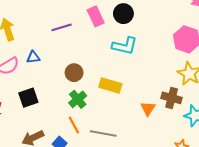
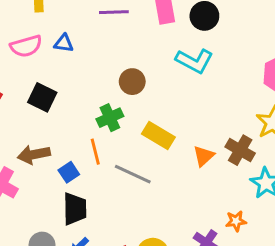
brown circle: (74, 73) -> (132, 82), moved
yellow rectangle: (110, 85) -> (158, 136), moved
black square: (28, 98) -> (42, 97), turned 30

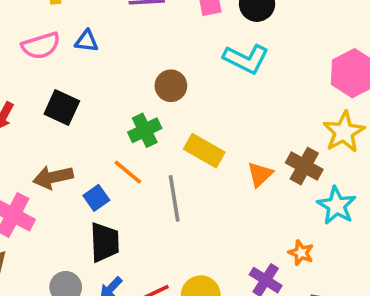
orange line: (95, 152) -> (128, 172), turned -35
gray line: (133, 174) -> (174, 198), turned 57
orange star: (236, 221) -> (301, 253), turned 30

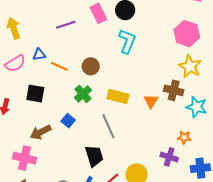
cyan L-shape: (246, 59) -> (127, 41), turned -80
orange line: (128, 172) -> (59, 66), moved
blue square: (96, 198) -> (68, 121), moved
black trapezoid: (105, 242) -> (94, 156), moved

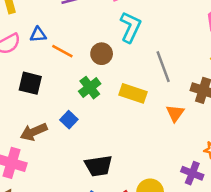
cyan L-shape: (127, 41) -> (130, 27), moved
orange triangle: (151, 101) -> (175, 113), moved
gray line: (108, 126) -> (163, 67), moved
black trapezoid: (94, 156) -> (99, 166), turned 95

